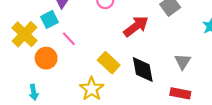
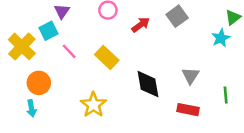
red arrow: (136, 26) -> (141, 25), moved, size x0.7
orange circle: (46, 58) -> (39, 83), moved
yellow rectangle: (109, 63) -> (107, 57), moved

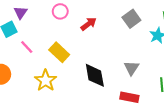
gray square: (177, 16) -> (131, 19), moved
yellow star: (93, 105) -> (46, 81), moved

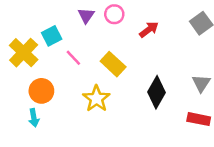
purple triangle: (20, 12) -> (86, 15), moved
black diamond: (95, 75) -> (156, 92), turned 40

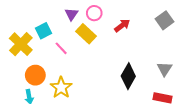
yellow rectangle: (113, 64) -> (86, 34), moved
yellow star: (96, 99) -> (61, 88), moved

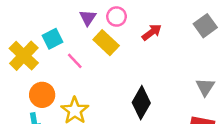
black diamond: (128, 76) -> (141, 103), moved

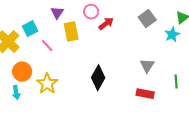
pink circle: (117, 17) -> (91, 12), moved
yellow rectangle: (106, 43) -> (71, 32), turned 36

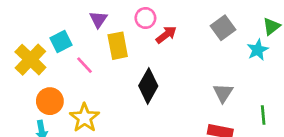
black diamond: (98, 78) -> (148, 86), moved

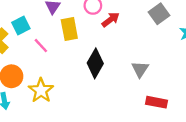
gray triangle: (223, 93) -> (140, 69), moved

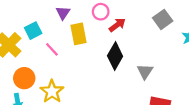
black diamond: (95, 63) -> (115, 56), moved

